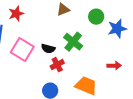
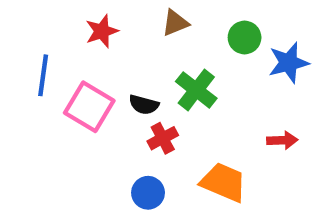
red star: (16, 14) -> (102, 31), moved

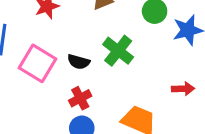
red cross: (163, 138) -> (80, 98), moved

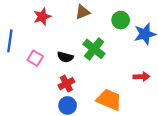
pink square: (37, 63) -> (35, 58), size x0.6

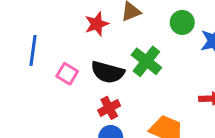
red star: (42, 17) -> (97, 24), moved
black semicircle: (65, 57) -> (108, 72), size x1.5

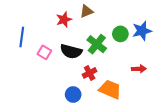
green circle: (182, 22) -> (120, 34), moved
red cross: (109, 108) -> (90, 73), moved

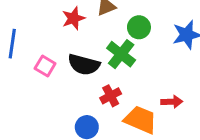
green circle: (120, 34) -> (139, 27), moved
red arrow: (139, 69) -> (172, 102), moved

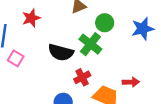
red star: (73, 18) -> (31, 18), moved
pink square: (45, 66) -> (16, 58), moved

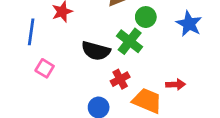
blue star: (143, 29) -> (189, 24), turned -30
pink square: (16, 58) -> (45, 68), moved

